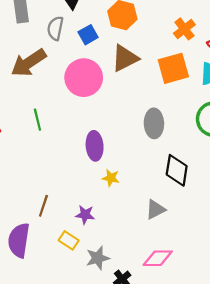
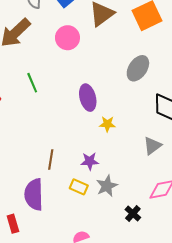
pink circle: (84, 78) -> (67, 38), size x0.7
gray ellipse: (154, 123) -> (138, 68), turned 45
gray star: (98, 258) -> (107, 186), moved

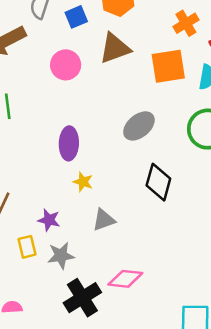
gray triangle: (152, 146) -> (104, 220), moved
yellow rectangle: (79, 187) -> (27, 247), turned 36
black cross: (133, 213) -> (82, 298), size x1.8

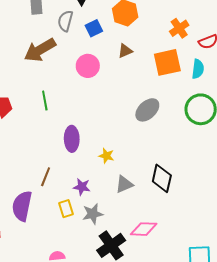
brown triangle: (115, 48) -> (125, 51), size x0.6
purple ellipse: (69, 143) -> (72, 139), moved
black diamond: (158, 182) -> (162, 178), moved

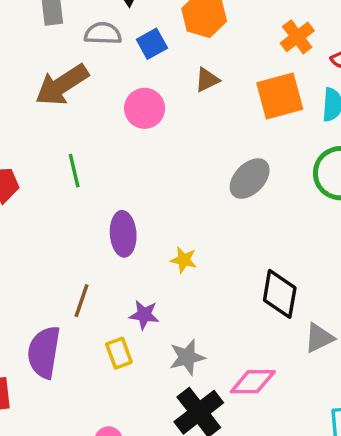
gray semicircle: (65, 21) -> (103, 33), turned 80
gray triangle: (124, 184) -> (319, 338), moved
gray star: (93, 214) -> (187, 357), moved

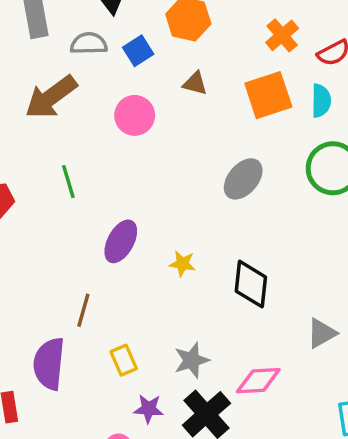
brown triangle: (207, 80) -> (195, 83), turned 44
purple ellipse: (123, 234) -> (121, 241), turned 36
black diamond: (280, 294) -> (251, 284), moved
purple star: (144, 315) -> (149, 409), moved

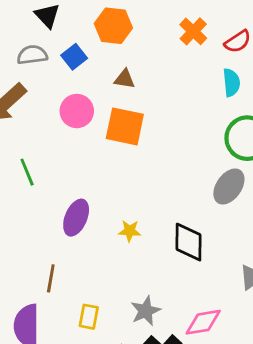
orange square: (268, 95) -> (125, 126), moved, turned 36
gray ellipse: (243, 179) -> (229, 187), moved
yellow rectangle: (124, 360) -> (89, 317), turned 40

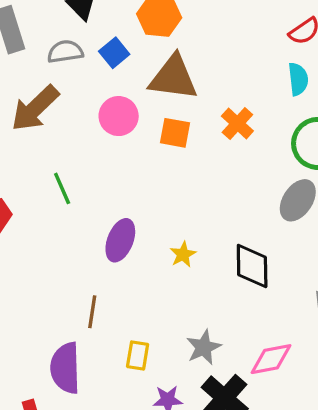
orange cross: (193, 31) -> (237, 123), moved
brown triangle: (125, 79) -> (173, 78), size x2.0
orange square: (125, 126) -> (175, 133), size x0.7
yellow star: (130, 231) -> (183, 254), turned -30

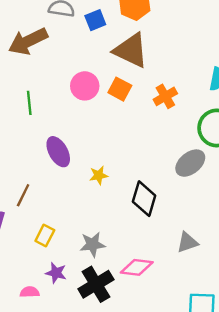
pink circle: (119, 116) -> (85, 86), moved
purple ellipse: (120, 240) -> (58, 152), turned -68

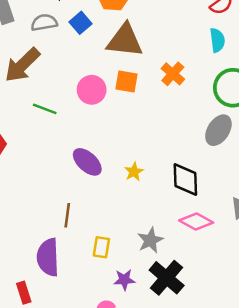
green line: (29, 103) -> (45, 109), moved, turned -45
pink diamond: (137, 267) -> (196, 222), moved, turned 40

